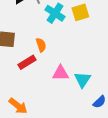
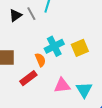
yellow square: (80, 12) -> (80, 48), moved
cyan cross: (55, 13) -> (54, 46), moved, turned 36

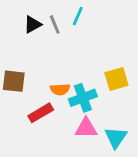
cyan cross: (54, 46) -> (83, 98), moved
orange semicircle: (40, 60) -> (60, 89), turned 104

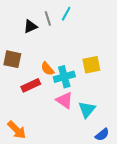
black triangle: (32, 24) -> (30, 27), moved
orange semicircle: (60, 89) -> (47, 69), turned 48
pink triangle: (86, 128) -> (65, 100), turned 30

